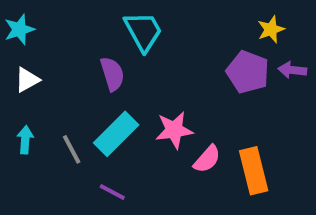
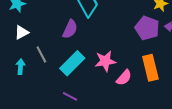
purple semicircle: (112, 74) -> (70, 29), turned 42
gray line: (72, 149) -> (41, 54), moved
orange rectangle: (254, 171) -> (150, 68), moved

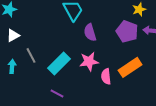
purple semicircle: (70, 29) -> (90, 32), moved, turned 138
orange rectangle: (150, 68) -> (130, 67), turned 70
pink semicircle: (124, 78) -> (106, 76), turned 133

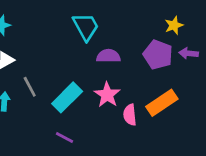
purple semicircle: (90, 32) -> (108, 56), turned 108
pink star: (89, 61) -> (107, 95), turned -30

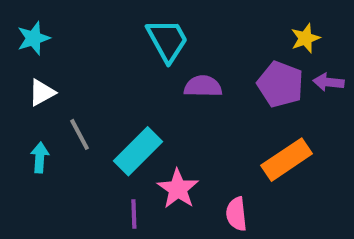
pink star: (107, 95) -> (178, 189), moved
pink semicircle: (130, 115) -> (236, 214), moved
purple line: (64, 138) -> (134, 214), turned 60

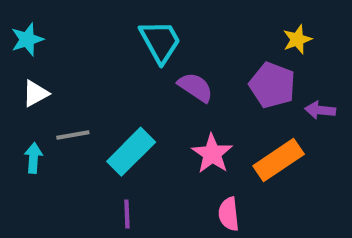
purple arrow: (328, 82) -> (320, 110), moved
purple semicircle: (203, 86) -> (195, 87), turned 33
gray line: (79, 134) -> (73, 135), turned -72
pink star: (178, 189) -> (212, 154), moved

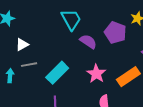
purple pentagon: (272, 85) -> (115, 33), moved
white triangle: (36, 93) -> (22, 45), moved

